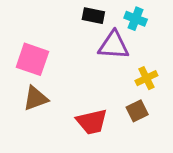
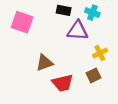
pink square: (32, 59) -> (22, 22), moved
brown triangle: (36, 98) -> (44, 63), moved

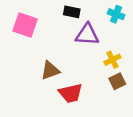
cyan cross: (92, 13) -> (116, 14), moved
brown square: (94, 75) -> (117, 81), moved

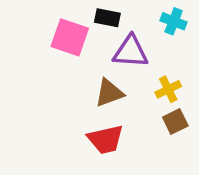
pink square: (25, 25) -> (70, 37), moved
brown triangle: (50, 70) -> (109, 93), moved

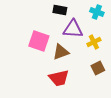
pink square: (70, 37) -> (39, 41), moved
yellow cross: (168, 89) -> (94, 42), moved

